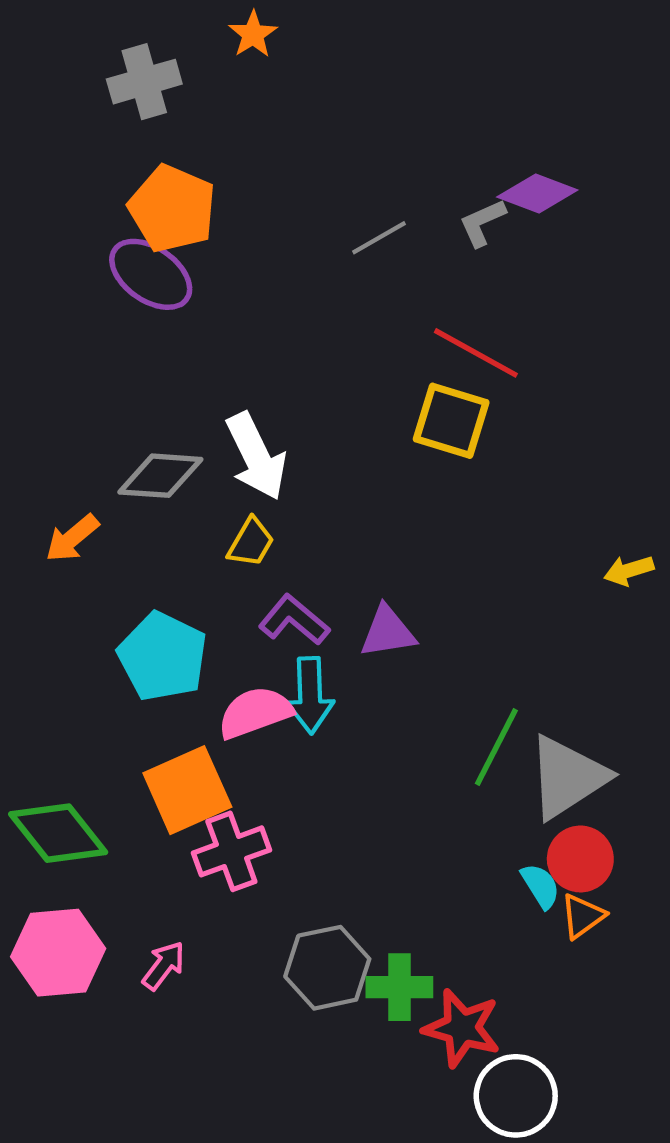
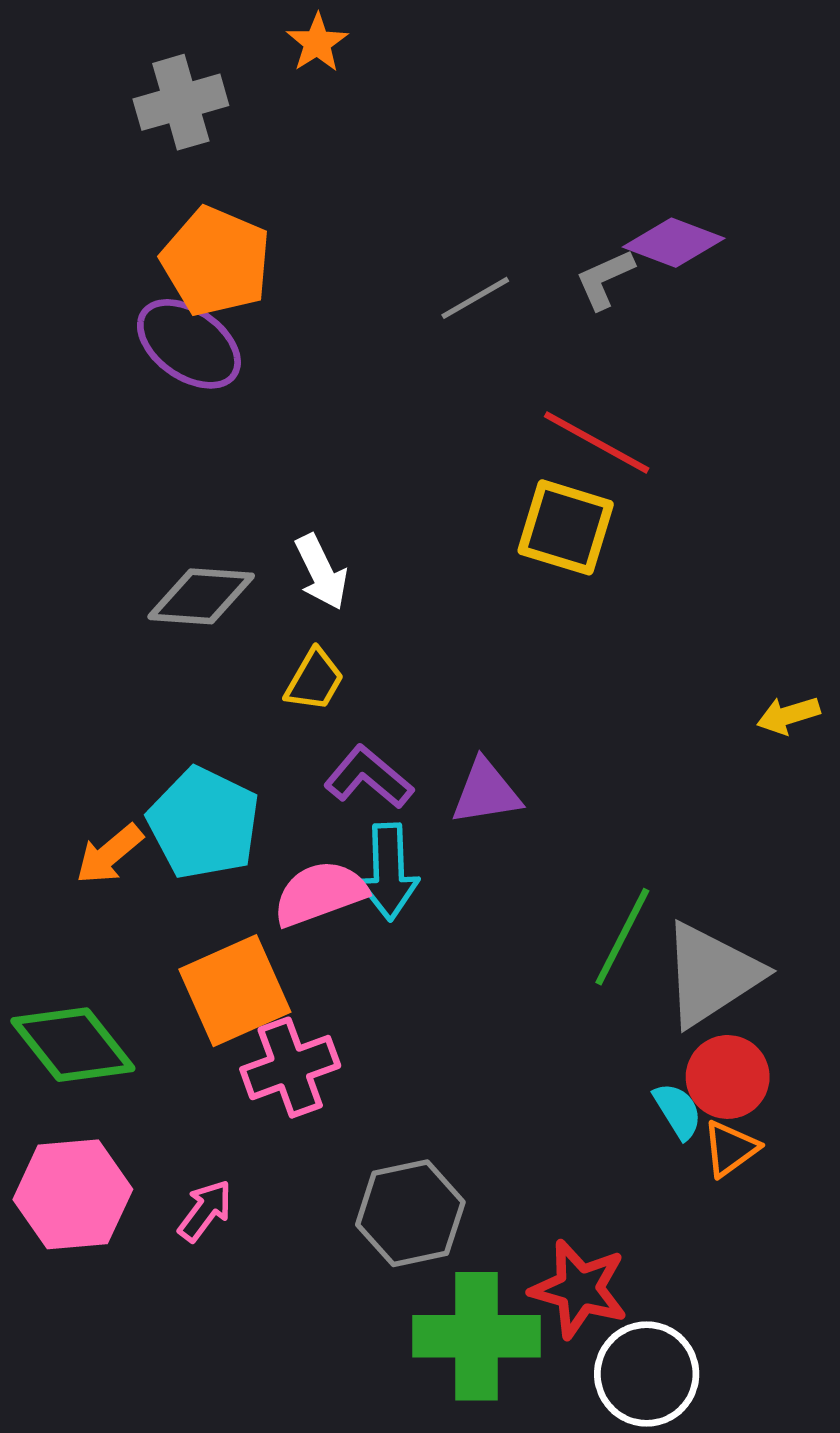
white arrow: (256, 456) -> (321, 572), size x0.7
orange arrow: (72, 538) -> (109, 854), moved
green cross: (399, 987) -> (477, 1336), moved, size x1.5

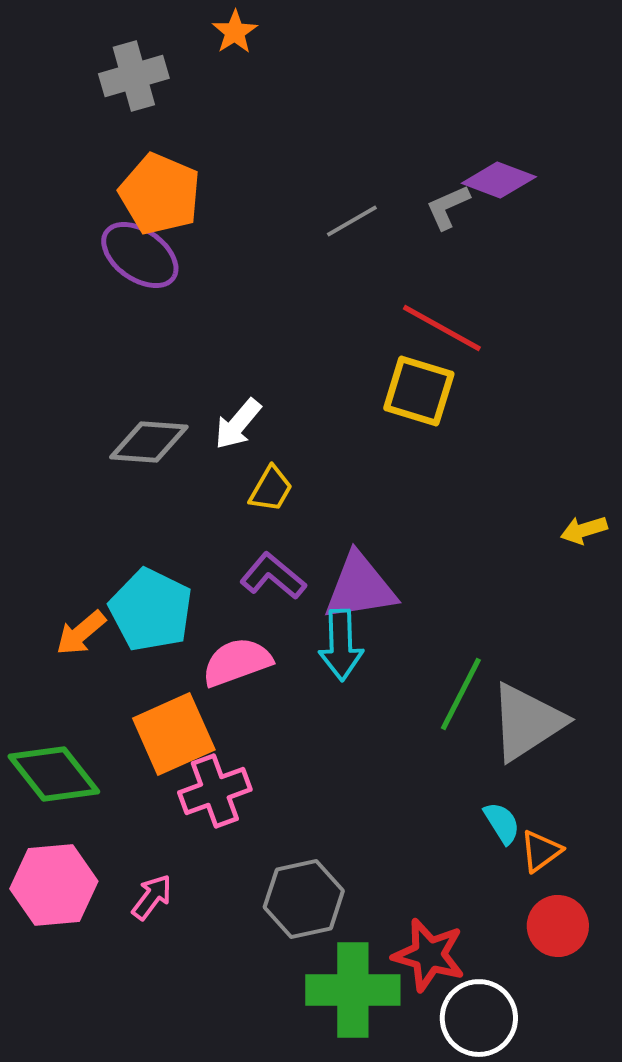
white arrow: (321, 572) -> (238, 424), turned 66
yellow trapezoid: (315, 680) -> (271, 489), moved
purple triangle: (486, 792) -> (360, 587), size x1.4
cyan arrow: (389, 872) -> (341, 645), moved
red circle: (728, 1077) -> (558, 926), moved

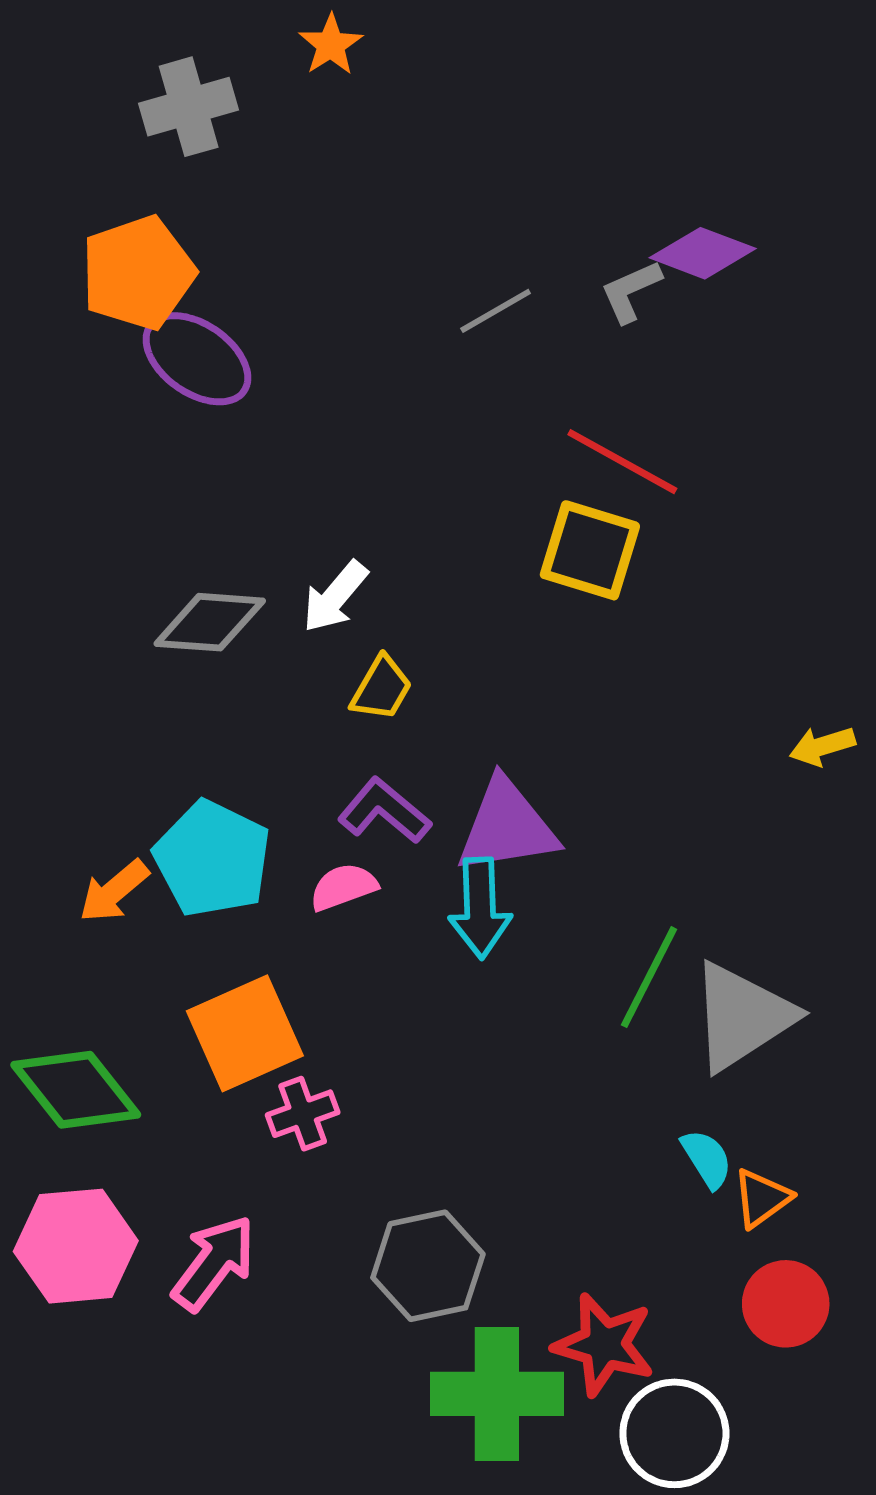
orange pentagon: (160, 194) -> (138, 273), moved, turned 30
pink semicircle: (237, 662) -> (343, 887), moved, size x0.7
pink cross: (215, 791) -> (303, 1114), size x0.7
pink arrow: (152, 897) -> (214, 1263), size x1.5

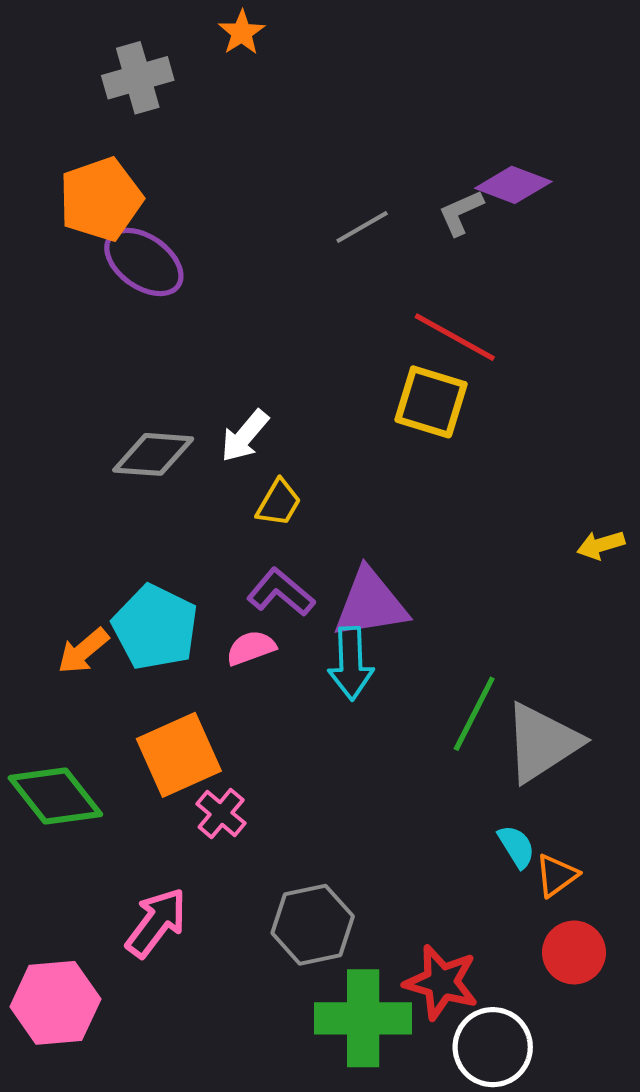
pink cross: (303, 1114) -> (221, 814), turned -30
pink hexagon: (76, 1246) -> (55, 1003), moved

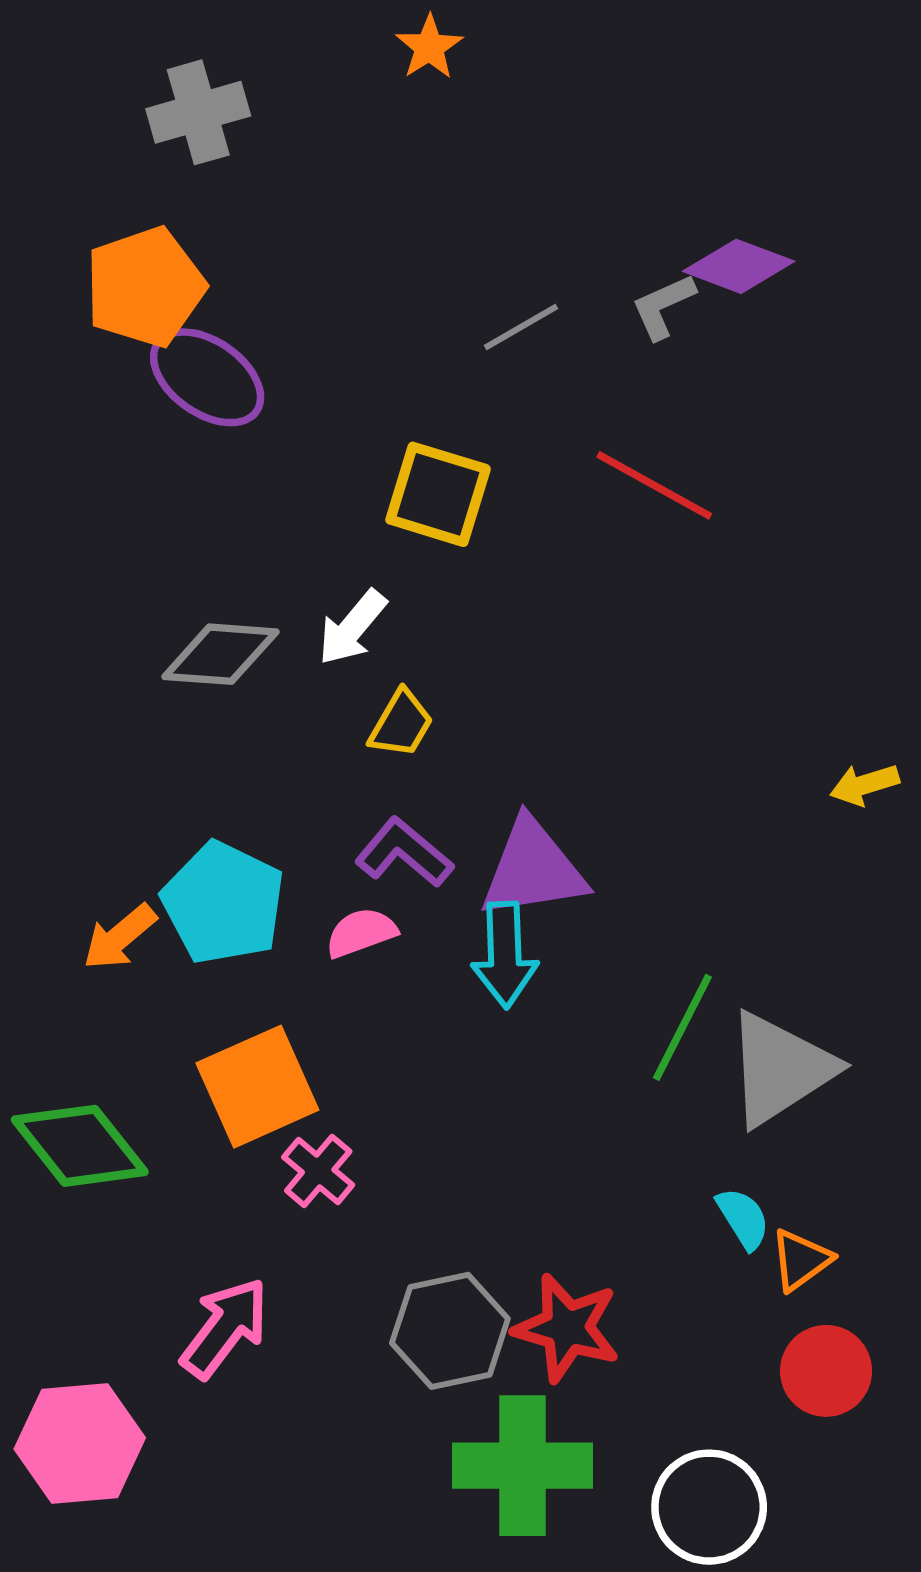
orange star: (242, 33) -> (429, 47), moved
yellow square: (431, 402) -> (438, 494), moved
red star: (441, 982) -> (567, 1328), moved

